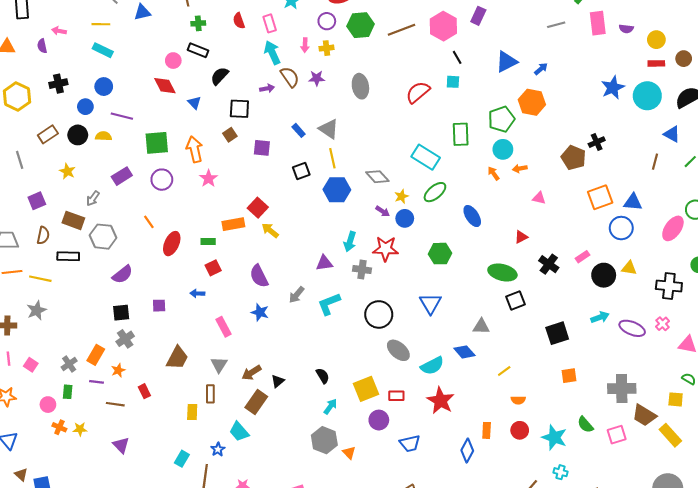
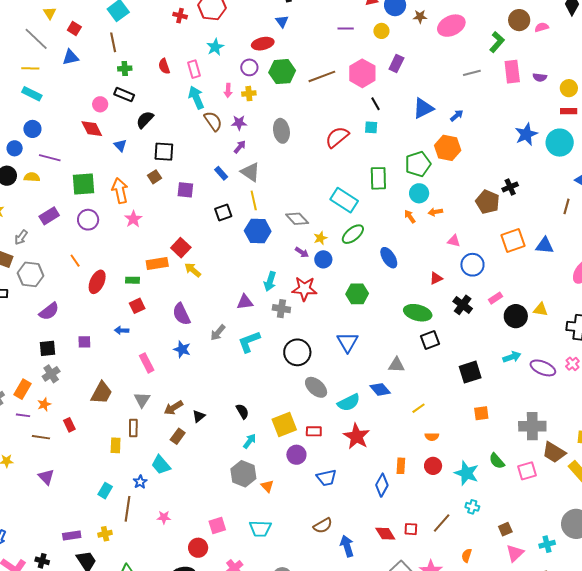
purple arrow: (267, 88) -> (240, 147), moved, turned -40
blue circle: (621, 228) -> (472, 265), moved
brown rectangle: (256, 402) -> (178, 436), size x0.7

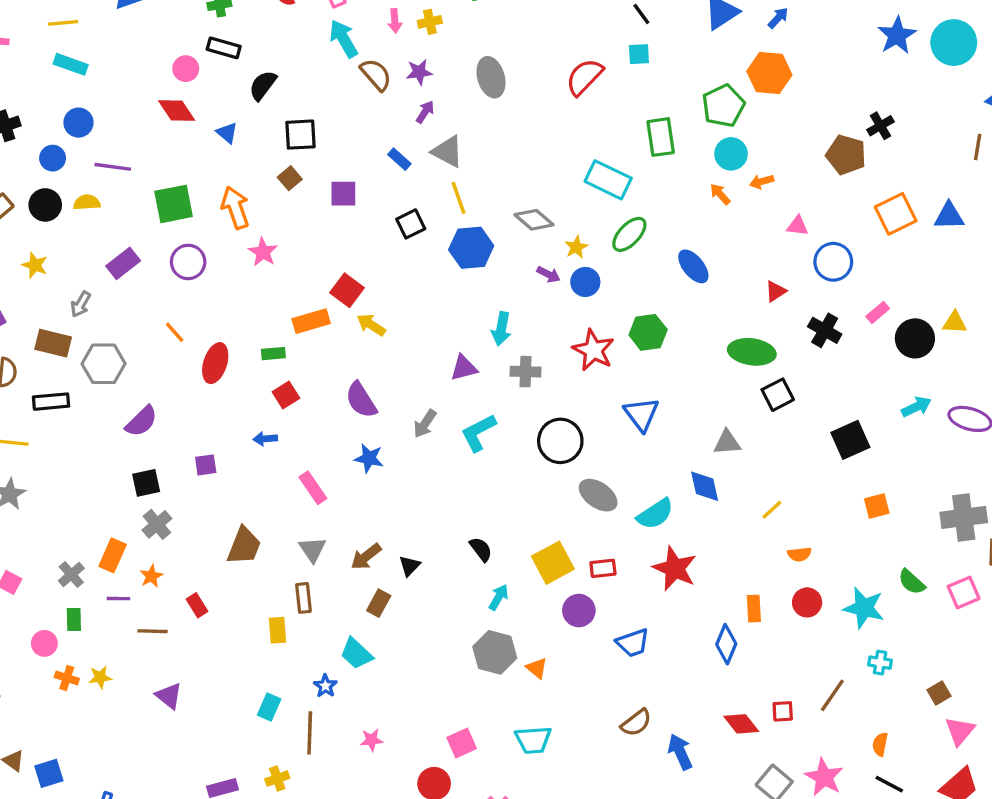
red star: (304, 289) -> (593, 350), moved, turned 30
blue diamond: (380, 389) -> (705, 486), turned 35

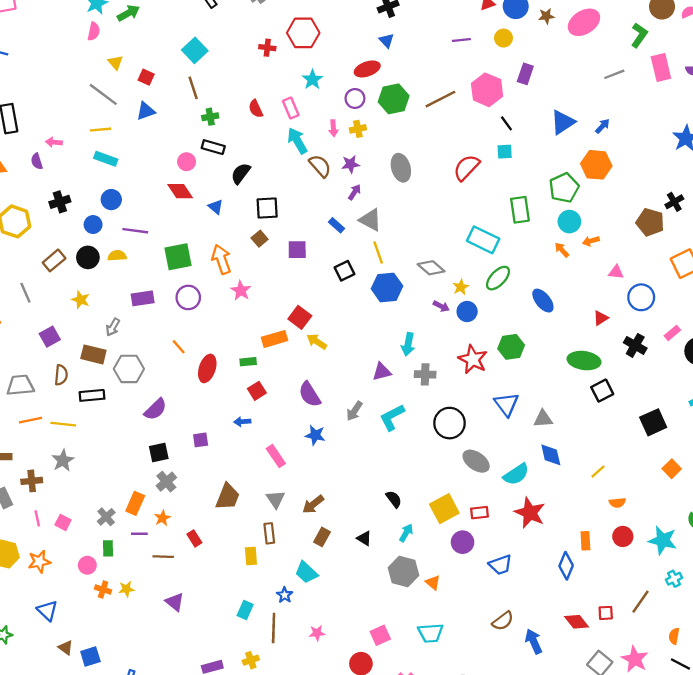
purple rectangle: (123, 263) -> (143, 298), turned 30
gray triangle: (727, 442) -> (543, 419), moved
orange square: (877, 506) -> (672, 469), turned -30
black triangle: (410, 566) -> (364, 538), moved, turned -42
cyan cross: (880, 663) -> (674, 579), turned -35

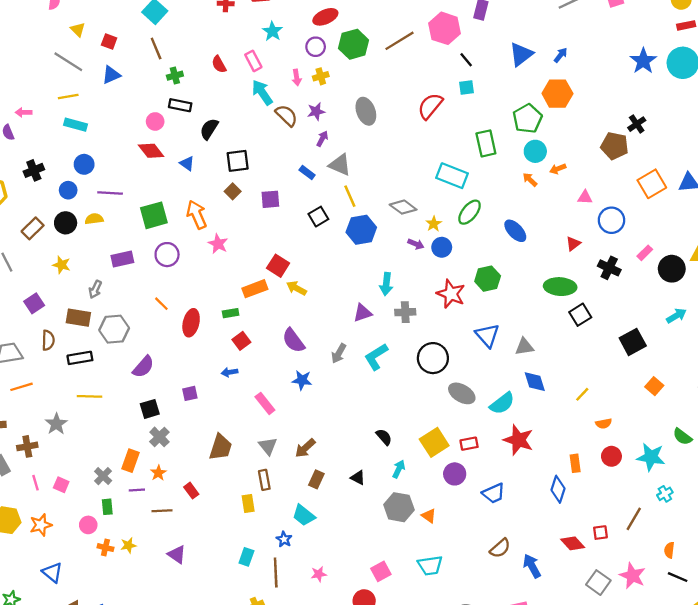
yellow line: (63, 424) -> (90, 396), moved

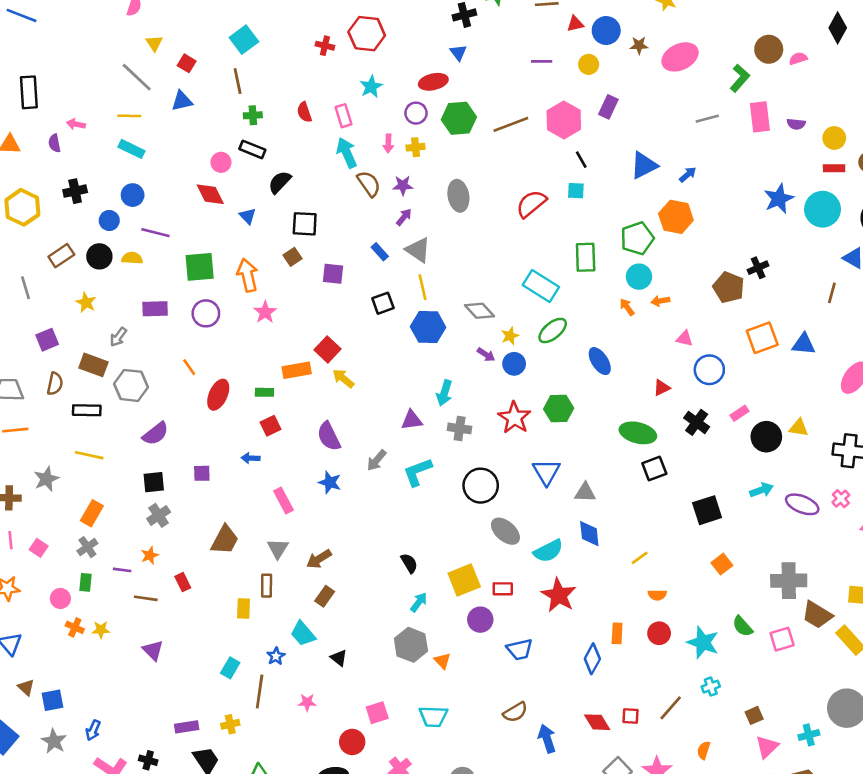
orange rectangle: (131, 461) -> (92, 513), moved
black triangle: (358, 478) -> (339, 658), moved

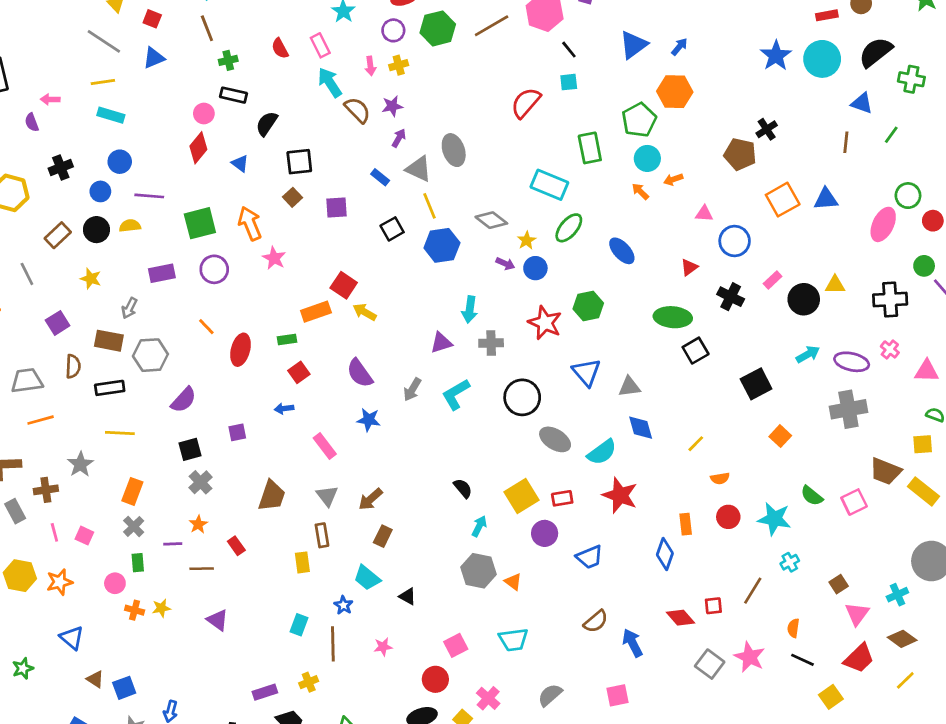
red diamond: (210, 194) -> (198, 148), turned 76
gray ellipse: (458, 196) -> (454, 150), moved
gray cross: (789, 581) -> (848, 409), moved

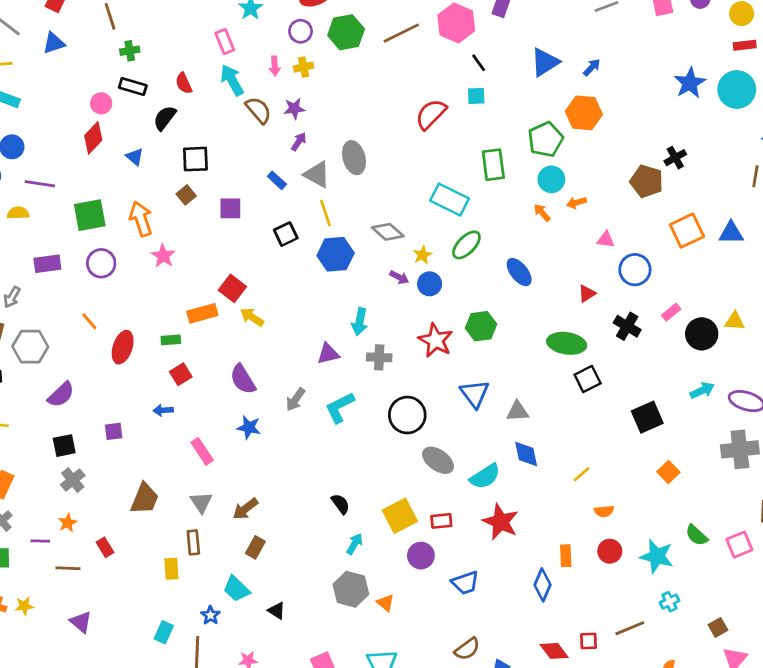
red semicircle: (280, 48) -> (184, 83), moved
brown line: (753, 591) -> (630, 628), turned 32

